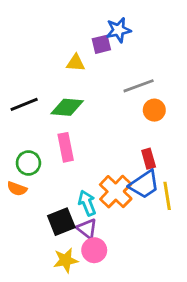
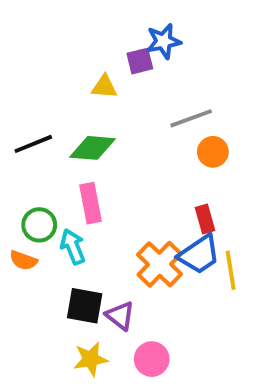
cyan arrow: (87, 203) -> (73, 247), moved
black square: (61, 222) -> (85, 306), turned 32
pink circle: (94, 250) -> (152, 359), moved

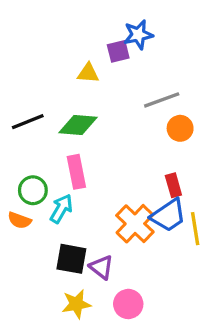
cyan arrow: (73, 247) -> (61, 209), turned 52

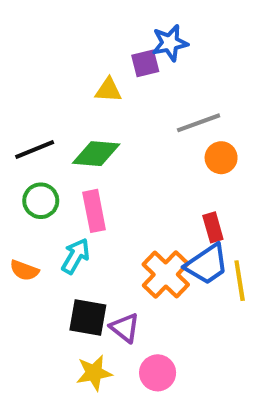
green circle: (33, 190) -> (41, 201), moved

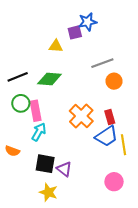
pink rectangle: (94, 211) -> (36, 111), moved
orange semicircle: (24, 270) -> (12, 151), moved
orange cross: (166, 275) -> (81, 116), moved
yellow star: (94, 373) -> (48, 192), turned 30
pink circle: (158, 373) -> (114, 182), moved

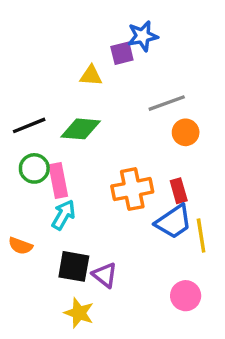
orange cross: (81, 116) -> (132, 189), turned 35

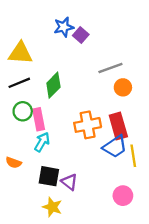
blue star: (143, 36) -> (64, 27), moved
purple square: (122, 53) -> (81, 35), turned -35
yellow triangle: (91, 76) -> (20, 53), moved, size x1.6
green diamond: (81, 129) -> (53, 85), turned -50
red rectangle: (179, 191) -> (118, 126), size x1.6

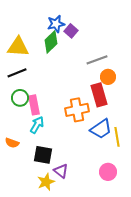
green diamond: (53, 85) -> (51, 42), moved
red rectangle: (118, 126) -> (99, 95), moved
purple triangle: (69, 182) -> (61, 171), moved
yellow star: (52, 207) -> (46, 182), turned 30

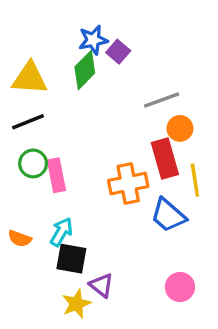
cyan arrow: (37, 125) -> (61, 232), moved
blue trapezoid: (101, 129) -> (168, 215), turned 75
yellow line: (117, 137) -> (195, 180), moved

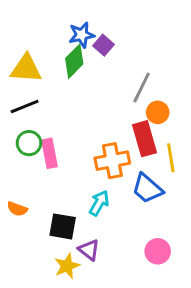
gray line: (162, 100) -> (142, 88), turned -44
cyan arrow: (61, 232) -> (99, 203), moved

